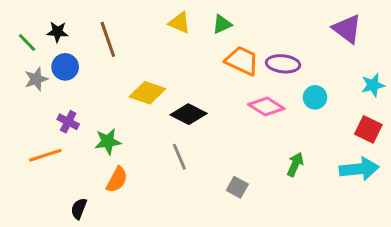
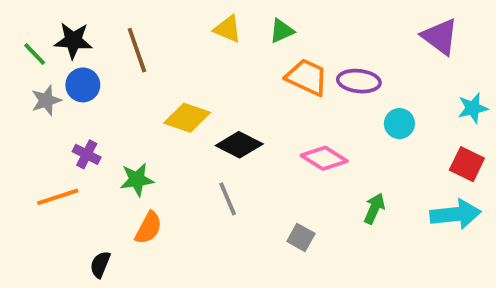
black star: (58, 32) -> (73, 41), size x1.4
pink diamond: (266, 106) -> (324, 158), moved

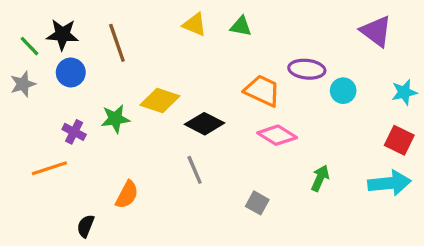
green triangle: (282, 31) -> (241, 26), turned 35
orange trapezoid: (307, 77) -> (262, 91), moved
gray star: (46, 100) -> (23, 84), moved
cyan circle: (399, 124) -> (343, 91), moved
green star: (137, 180) -> (115, 119), moved

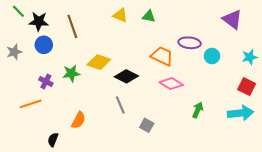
green line: (29, 46) -> (18, 11), moved
gray square: (257, 203) -> (147, 125), moved

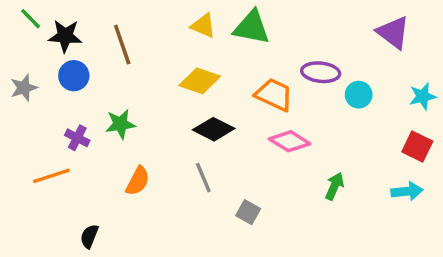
green triangle: (149, 16) -> (252, 27), size x1.6
yellow diamond: (99, 62) -> (200, 81), moved
cyan arrow: (241, 113) -> (407, 191), size x0.7
orange semicircle: (78, 120) -> (138, 181), moved

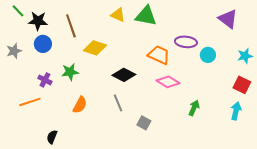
yellow diamond: (200, 81) -> (95, 48), moved
cyan arrow: (407, 191) -> (236, 111), turned -72

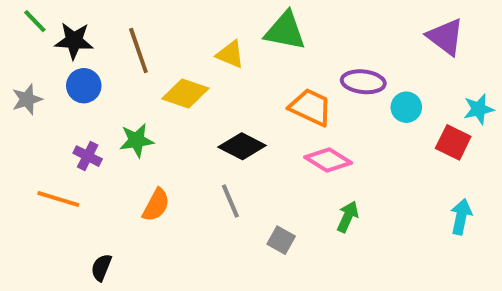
yellow triangle: (118, 15) -> (230, 54), moved
red square: (242, 85) -> (453, 142), moved
orange line: (30, 102) -> (58, 199), turned 35
green arrow: (194, 108) -> (348, 217), moved

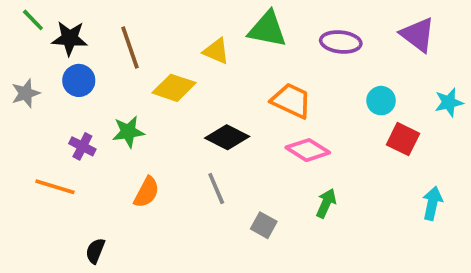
purple ellipse: (363, 82) -> (341, 42), moved
red square: (453, 142) -> (403, 139), moved

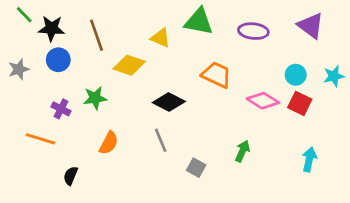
cyan circle: (381, 101) -> (296, 75), moved
pink diamond: (308, 150) -> (263, 101), moved
cyan arrow: (432, 203) -> (309, 159), moved
black semicircle: (95, 251) -> (71, 176), moved

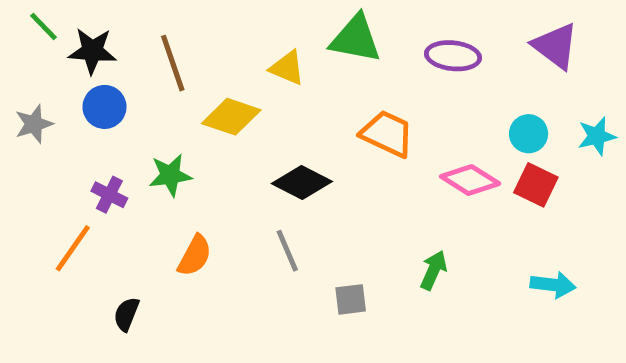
orange line: (41, 139) -> (73, 248), turned -72
cyan arrow: (309, 159) -> (553, 285), turned 85
gray square: (196, 168) -> (351, 299), turned -36

